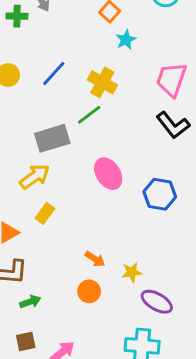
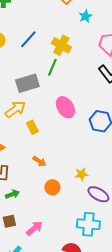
cyan star: (126, 40) -> (85, 16), moved
green line: (89, 115) -> (52, 67), turned -30
yellow rectangle: (45, 213) -> (32, 127), moved, turned -64
orange arrow: (95, 259) -> (39, 161), moved

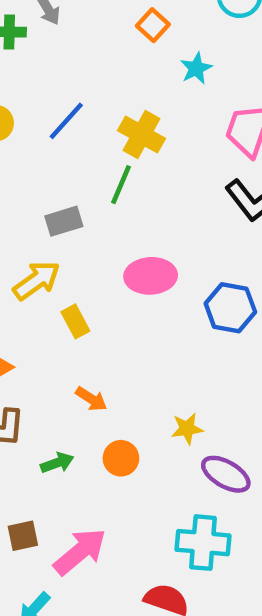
gray rectangle: (27, 83) -> (64, 221), size x0.7
pink ellipse: (65, 107) -> (151, 276), turned -60
green arrow: (12, 194) -> (57, 463), moved
pink arrow: (34, 228) -> (80, 552), size x1.4

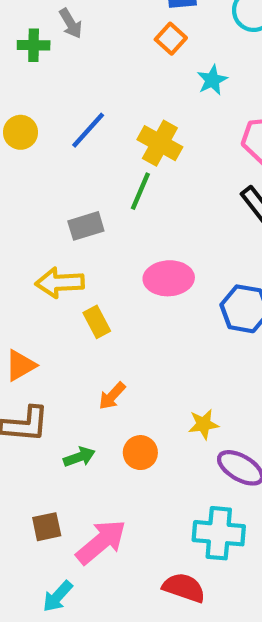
yellow arrow: (37, 280) -> (60, 283), turned -147
orange arrow: (91, 399) -> (112, 396), turned 100

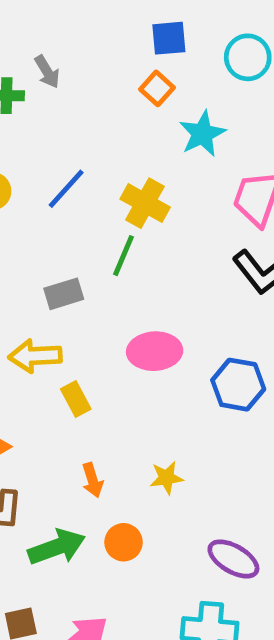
cyan star: (212, 80) -> (202, 134), size x1.4
orange arrow: (112, 396) -> (92, 480), turned -60
yellow star: (204, 424) -> (167, 478), moved
green arrow: (79, 457) -> (57, 547), size x1.6

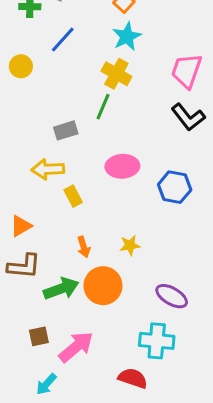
cyan star: (202, 134) -> (127, 36), moved
blue line: (66, 189) -> (63, 39), moved
orange circle: (124, 542) -> (103, 286), size x1.6

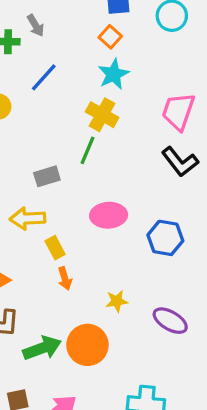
orange arrow: (84, 247) -> (65, 278), moved
purple ellipse: (172, 296) -> (170, 321), moved

